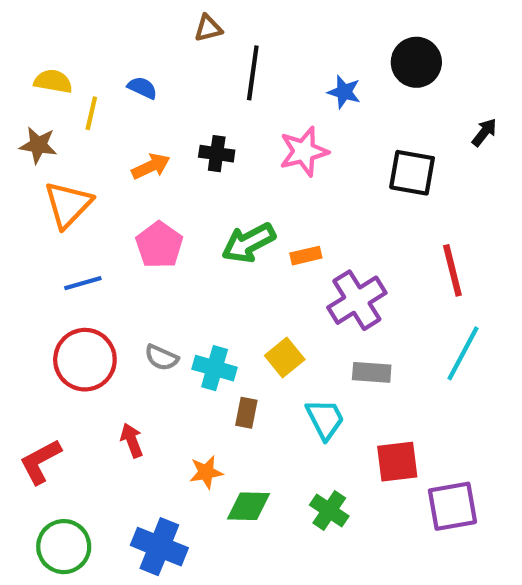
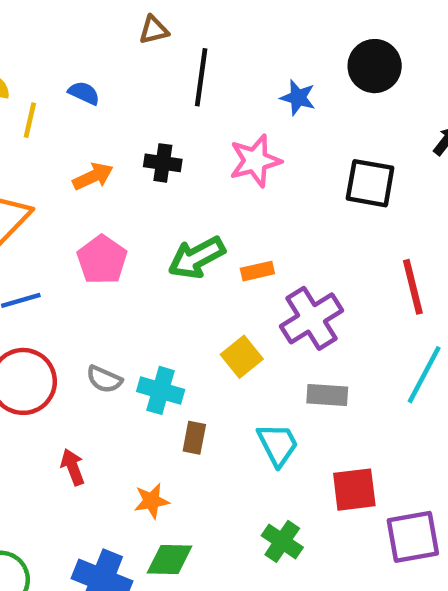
yellow square: (285, 358) -> (242, 357), moved
green diamond: (249, 506) -> (170, 559), moved

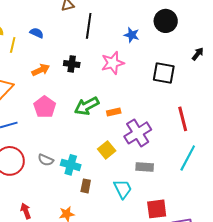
red arrow: (73, 467) -> (26, 211), moved

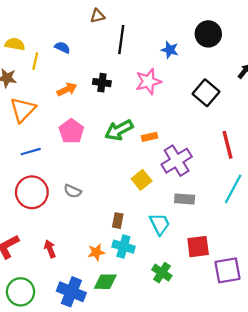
black square: (164, 73) -> (206, 93), turned 30
cyan cross: (71, 165) -> (123, 247), moved

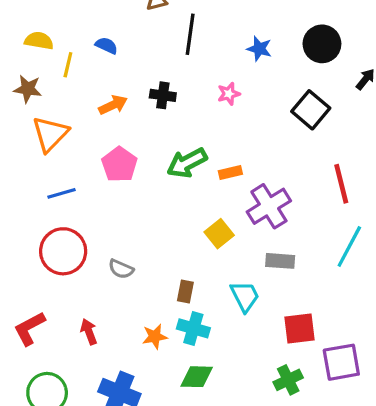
black circle: (208, 34) -> (322, 44), moved
pink star: (148, 81) -> (229, 94), size x0.6
gray semicircle: (73, 191) -> (121, 269), moved
green cross: (162, 273) -> (288, 380), moved, turned 30
green diamond: (105, 282) -> (197, 377), moved

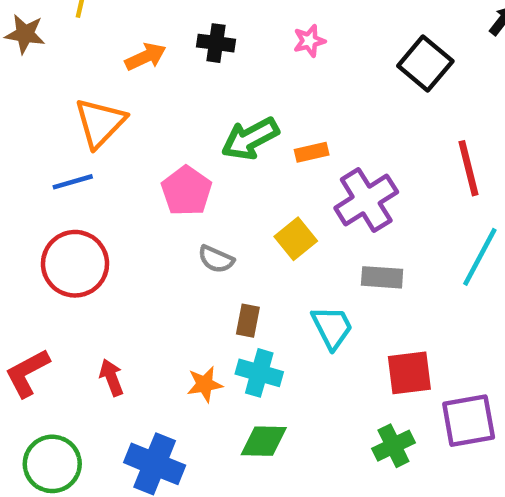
orange triangle: (50, 134) -> (100, 123), moved
pink pentagon: (119, 164) -> (186, 191), moved
gray semicircle: (121, 269) -> (216, 259), moved

